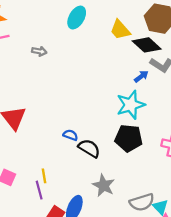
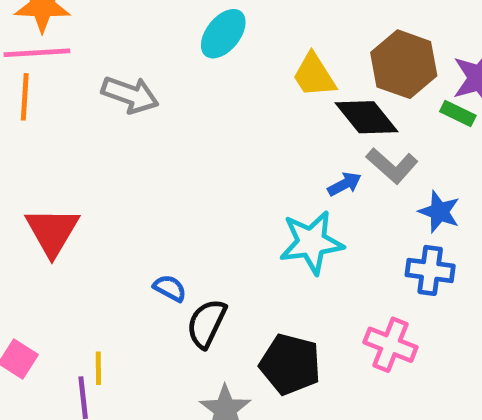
gray arrow: (39, 51) -> (130, 95), size x1.6
black pentagon: (129, 138) -> (290, 364), moved
black semicircle: (89, 148) -> (206, 323), turned -105

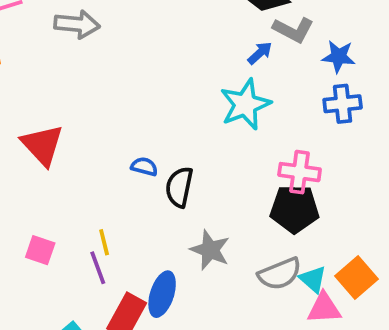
pink cross: (390, 345) -> (300, 172), moved
black pentagon: (290, 364) -> (295, 209), moved

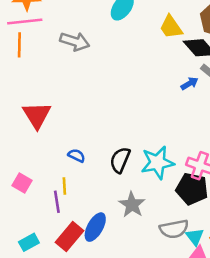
cyan star: (245, 104) -> (157, 163), moved
blue semicircle: (144, 167) -> (77, 156), moved

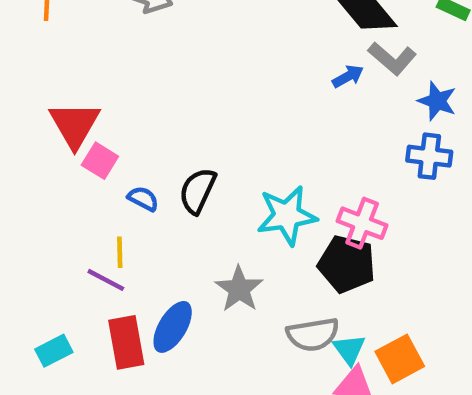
black semicircle: (120, 160) -> (198, 191), moved
pink square: (22, 183) -> (100, 161), moved
purple line: (57, 202) -> (106, 280), turned -55
red rectangle: (69, 236) -> (126, 342), turned -52

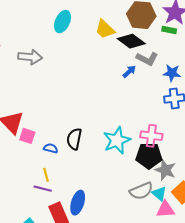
gray star: (239, 289) -> (165, 170), moved

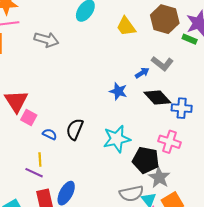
black diamond: (131, 41) -> (157, 98), moved
blue star: (172, 73) -> (118, 91), moved
pink cross: (151, 136) -> (169, 142), moved

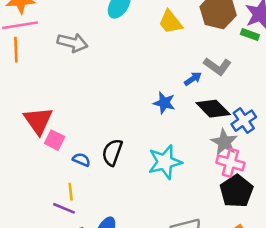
blue cross: (182, 108) -> (244, 121), turned -36
black pentagon: (146, 160) -> (236, 191), moved, turned 30
gray star: (159, 177) -> (224, 142), moved

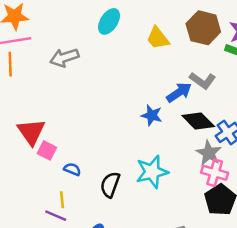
gray arrow: (72, 43) -> (64, 58), turned 148
blue arrow: (193, 79) -> (179, 92), size x1.5
black semicircle: (112, 152) -> (110, 185), moved

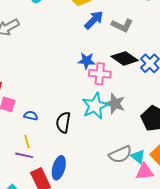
blue arrow: (179, 92) -> (94, 20), moved
gray star: (209, 153) -> (115, 104), moved
pink cross: (215, 173) -> (100, 74), moved

